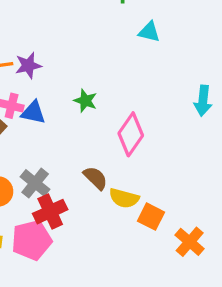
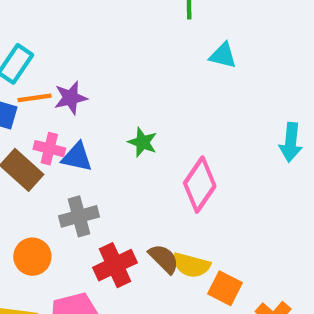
brown semicircle: (95, 178) -> (164, 259), moved
gray cross: (35, 183) -> (79, 216), moved, turned 36
red cross: (50, 212) -> (115, 265), moved

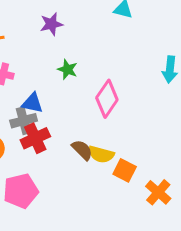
purple star: (71, 98) -> (51, 24), moved
blue triangle: (77, 157) -> (32, 103), moved
red cross: (115, 265) -> (35, 138), moved

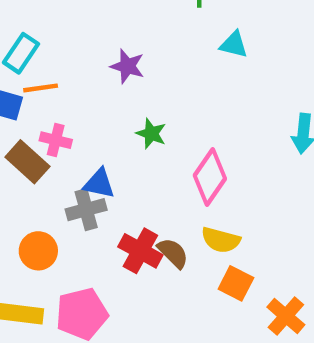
purple star: (51, 24) -> (127, 66), turned 30
red cross: (35, 138) -> (140, 251), moved, turned -36
yellow semicircle: (101, 154) -> (221, 240), moved

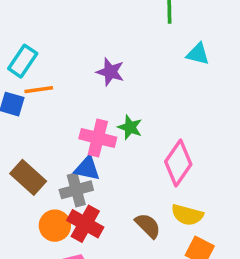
pink cross: (56, 140) -> (98, 138), moved, size x1.4
brown rectangle: (27, 162) -> (28, 177), moved
orange circle: (38, 251) -> (55, 226), moved
red cross: (140, 251) -> (85, 224), moved

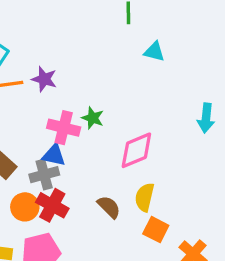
purple star: (110, 72) -> (44, 79), moved
pink diamond: (178, 163) -> (136, 150), turned 33
yellow semicircle: (187, 215) -> (145, 197), turned 88

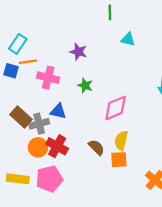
purple star: (44, 79) -> (78, 52), moved
pink cross: (64, 128) -> (48, 78), moved
gray cross: (44, 175) -> (39, 124), moved
orange square: (156, 230) -> (119, 160), moved, turned -30

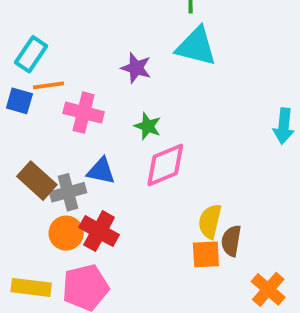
cyan triangle: (128, 39) -> (196, 46), moved, size x1.6
pink diamond: (116, 108) -> (165, 165), moved
brown semicircle: (96, 147) -> (231, 241), moved, turned -126

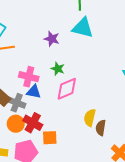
pink cross: (84, 113) -> (29, 77), moved
gray cross: (68, 192) -> (17, 103), turned 36
orange square: (206, 254) -> (50, 138), moved

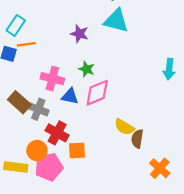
blue triangle: (34, 92) -> (70, 96), moved
yellow semicircle: (90, 118) -> (124, 127), turned -72
orange circle: (16, 124) -> (37, 151), moved

